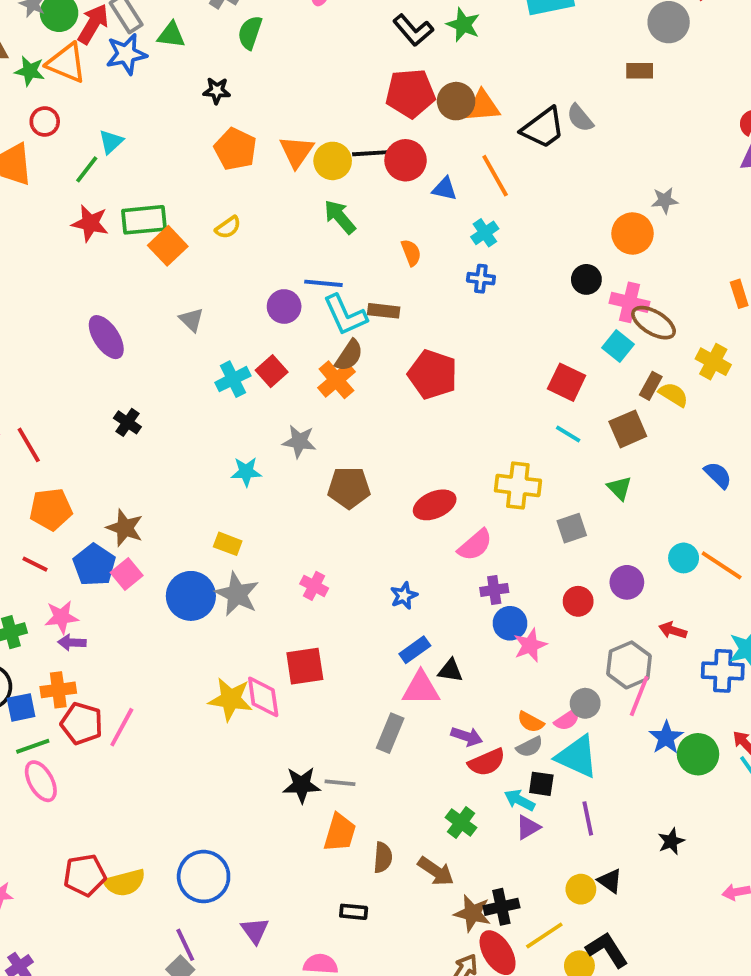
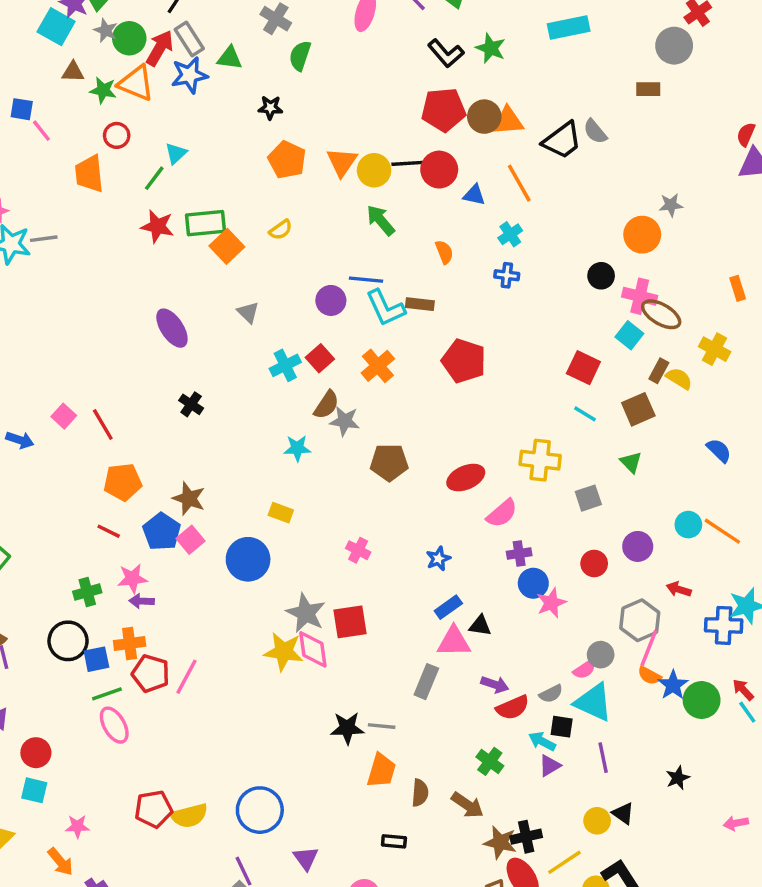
brown semicircle: (349, 355) -> (326, 405), moved
gray star: (237, 594) -> (306, 613), moved
orange semicircle: (531, 722) -> (649, 676), moved

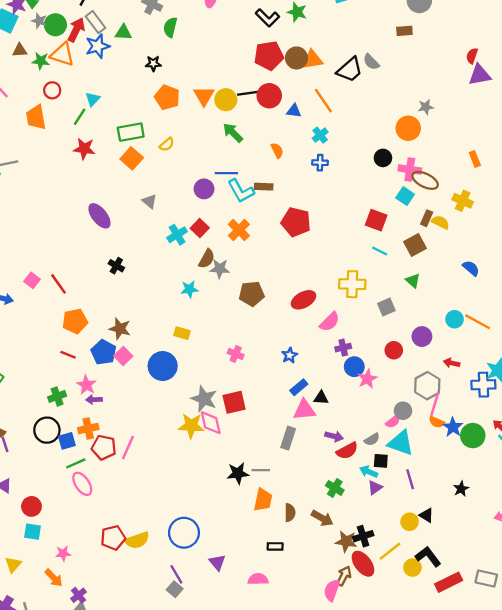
green rectangle: (206, 223) -> (131, 132), moved
pink star: (132, 578) -> (86, 385), turned -30

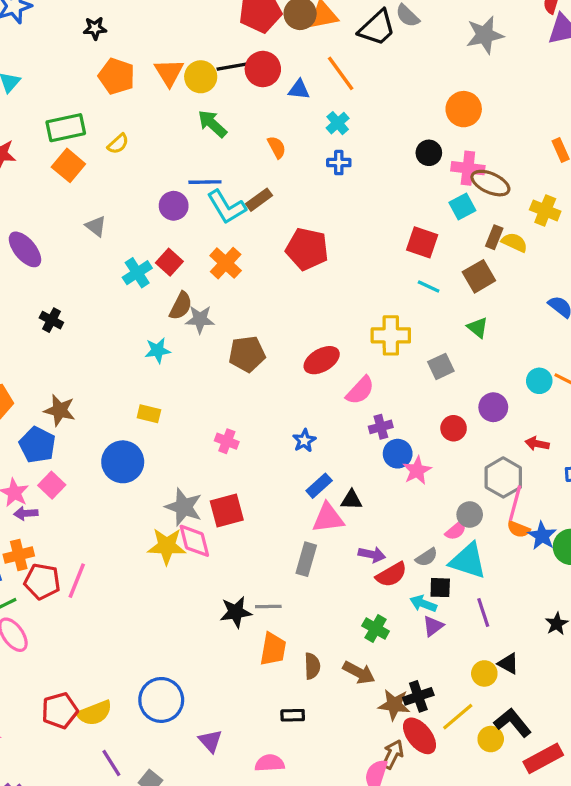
gray star: (426, 107) -> (485, 35), moved, size x1.6
brown rectangle: (264, 187) -> (259, 200), turned -36
cyan square: (405, 196) -> (462, 207), turned 30
pink square: (123, 356) -> (52, 485), moved
purple line: (176, 574) -> (111, 763), moved

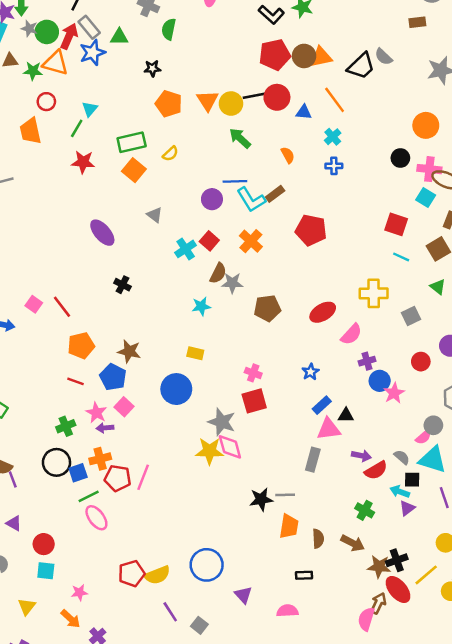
cyan square: (462, 207) -> (426, 197), turned -30
red square: (227, 510) -> (254, 401), moved
gray semicircle: (427, 557) -> (402, 457), turned -105

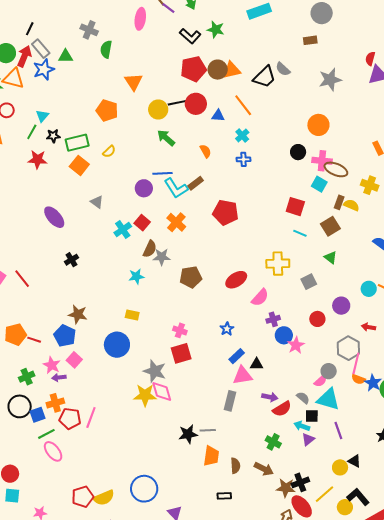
black star: (152, 68) -> (53, 136), moved
orange triangle: (208, 101) -> (133, 82), moved
black cross: (122, 285) -> (71, 260), turned 32
orange pentagon: (81, 346) -> (15, 335), moved

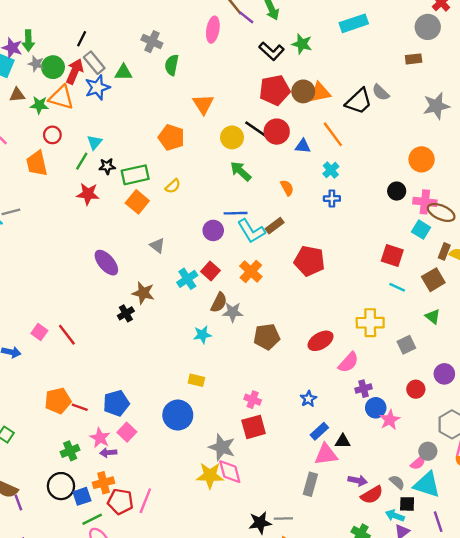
black line: (179, 102) -> (256, 130), turned 45
brown star: (78, 314) -> (143, 293), moved
blue pentagon: (65, 336) -> (116, 403), turned 30

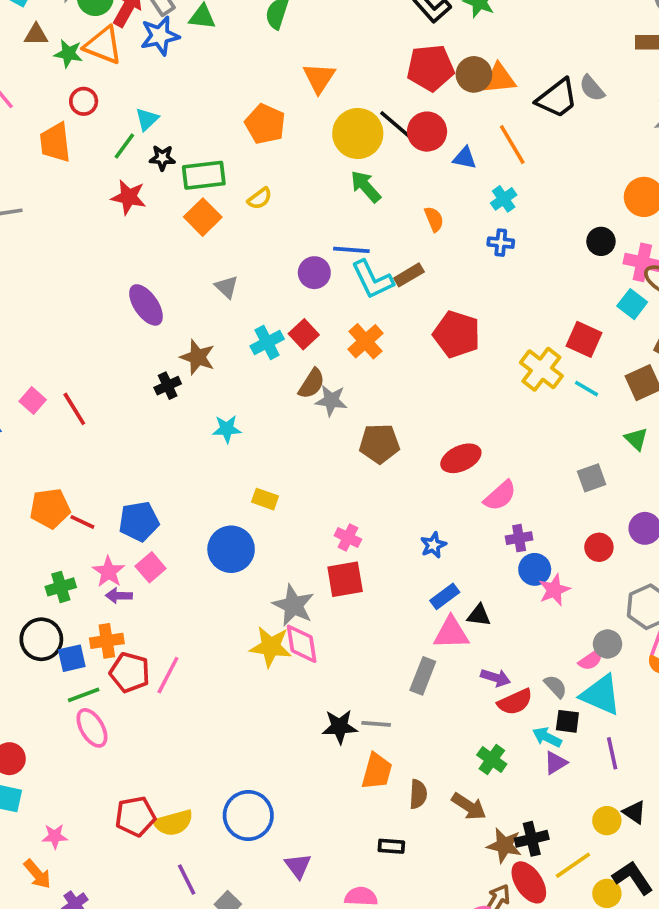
yellow circle: (232, 137) -> (358, 133), size x1.4
yellow cross: (370, 323) -> (541, 369), moved, turned 32
cyan star: (202, 335) -> (227, 429), moved

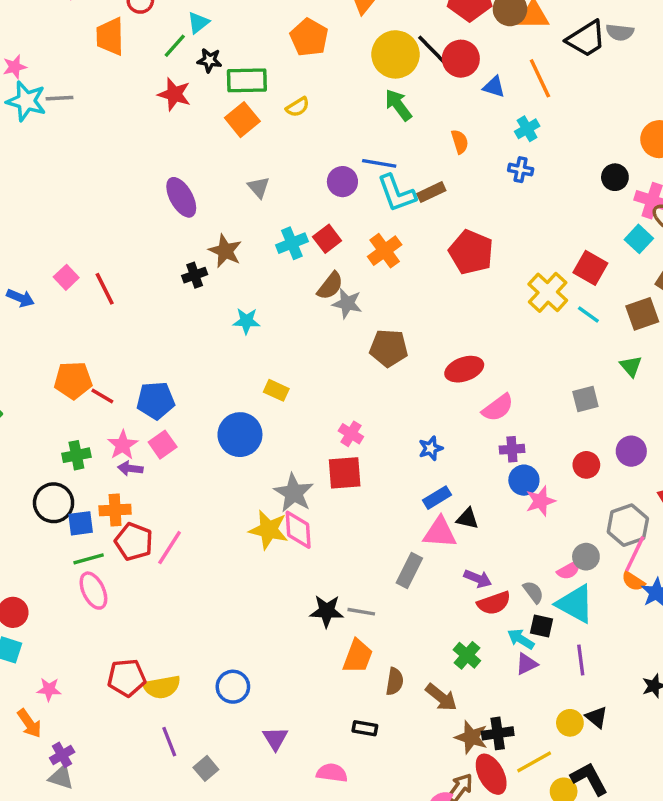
gray semicircle: (592, 88) -> (620, 32), turned -48
blue circle: (248, 815) -> (233, 687), size x0.7

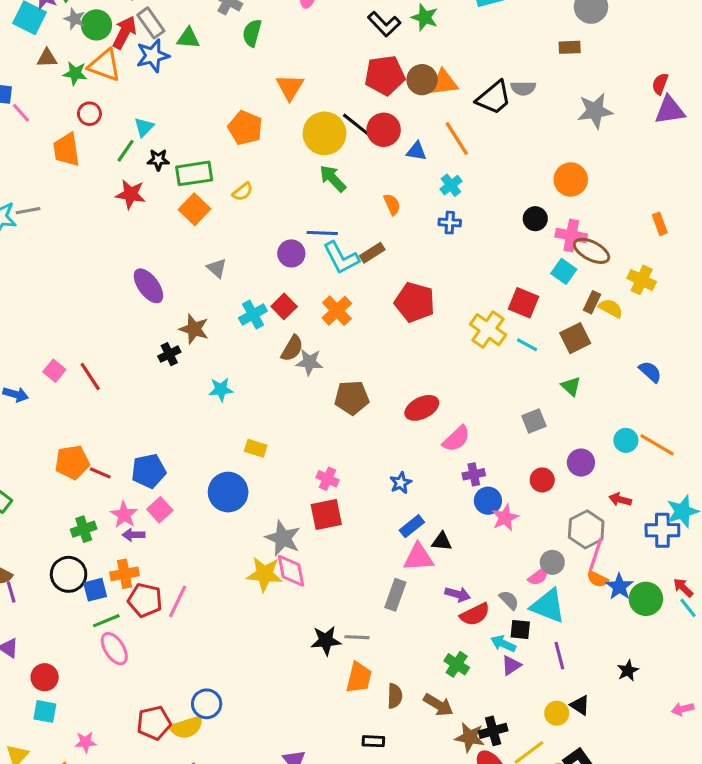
blue circle: (233, 687) -> (207, 704), moved

